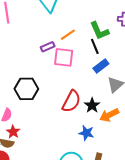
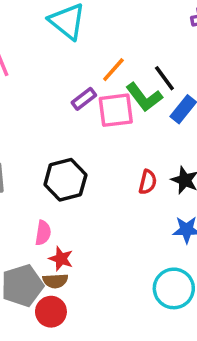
green L-shape: (99, 31) -> (144, 97), moved
red semicircle: (71, 101) -> (148, 182), size x0.6

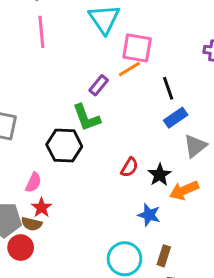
green L-shape: (144, 97) -> (86, 118), moved
purple rectangle: (84, 99) -> (99, 85), turned -30
pink square: (116, 110) -> (137, 48), moved

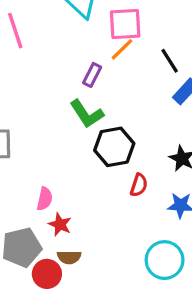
black hexagon: (64, 146) -> (114, 147), moved
red semicircle: (129, 167) -> (139, 185), moved
brown semicircle: (32, 224) -> (69, 257), moved

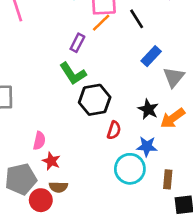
black line: (170, 61) -> (137, 19), moved
cyan circle: (165, 260) -> (130, 169), moved

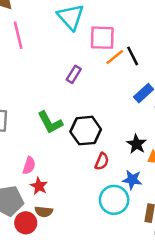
orange line: (101, 23) -> (115, 57), moved
green L-shape: (73, 74) -> (50, 122), moved

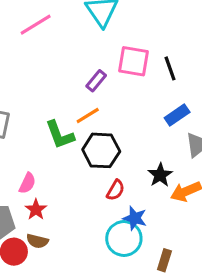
pink line: (18, 35) -> (36, 25), turned 64
pink square: (102, 38) -> (133, 61), moved
orange line: (115, 57) -> (88, 116), moved
blue star: (132, 180) -> (135, 218), moved

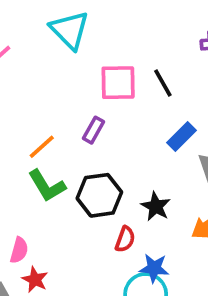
purple rectangle: (96, 81) -> (93, 130), moved
orange line: (88, 116) -> (42, 147), moved
black star: (160, 175) -> (156, 206), moved

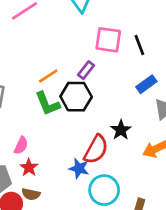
black hexagon: (99, 195) -> (76, 97), moved
red semicircle: (125, 239) -> (96, 149), size x1.6
blue star: (154, 268) -> (79, 168), moved

